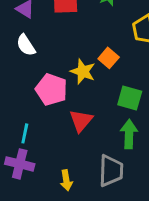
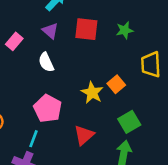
pink pentagon: (51, 89) -> (48, 109), moved
green square: (130, 98) -> (129, 122), turned 35

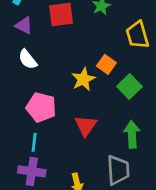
yellow star: (92, 93) -> (83, 79), turned 30
green square: (129, 122) -> (129, 87), moved

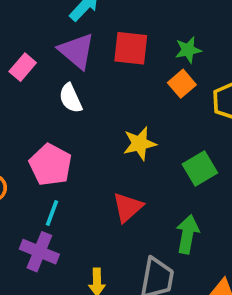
purple triangle: (24, 25) -> (77, 51), size x1.5
orange square: (106, 64) -> (182, 84), moved
pink pentagon: (41, 107) -> (50, 165), moved

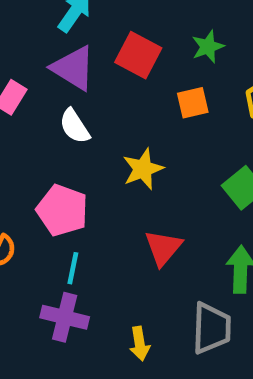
red square: (131, 48) -> (138, 55), turned 30
orange square: (182, 84) -> (193, 103), moved, turned 36
yellow star: (140, 144) -> (143, 169), moved

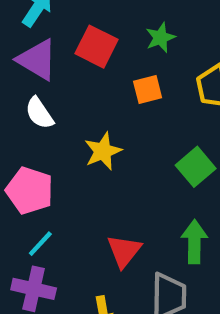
red triangle: (163, 248) -> (124, 251), moved
cyan line: (73, 268) -> (40, 244), turned 32

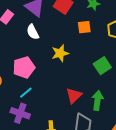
pink pentagon: (30, 191) -> (24, 67), turned 30
red triangle: (124, 251) -> (74, 95), moved

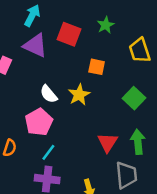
orange square: (84, 27) -> (97, 67), moved, turned 32
white semicircle: (33, 32) -> (49, 94), moved

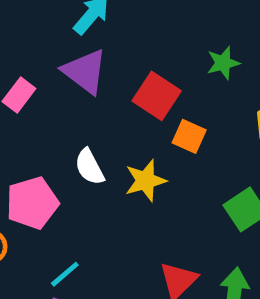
red square: (69, 34) -> (157, 96), moved
pink pentagon: (39, 122) -> (32, 203), moved

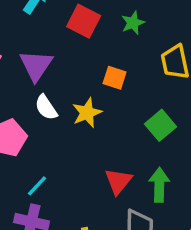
purple triangle: (85, 72) -> (36, 65), moved, turned 33
red square: (157, 96) -> (84, 21), moved

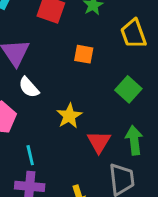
yellow star: (87, 113) -> (69, 116), moved
cyan line: (37, 186) -> (30, 155), turned -48

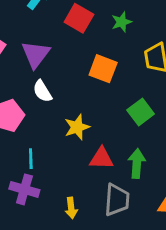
orange square: (84, 54) -> (103, 69), size x1.4
red triangle: (99, 142) -> (101, 158), turned 50

